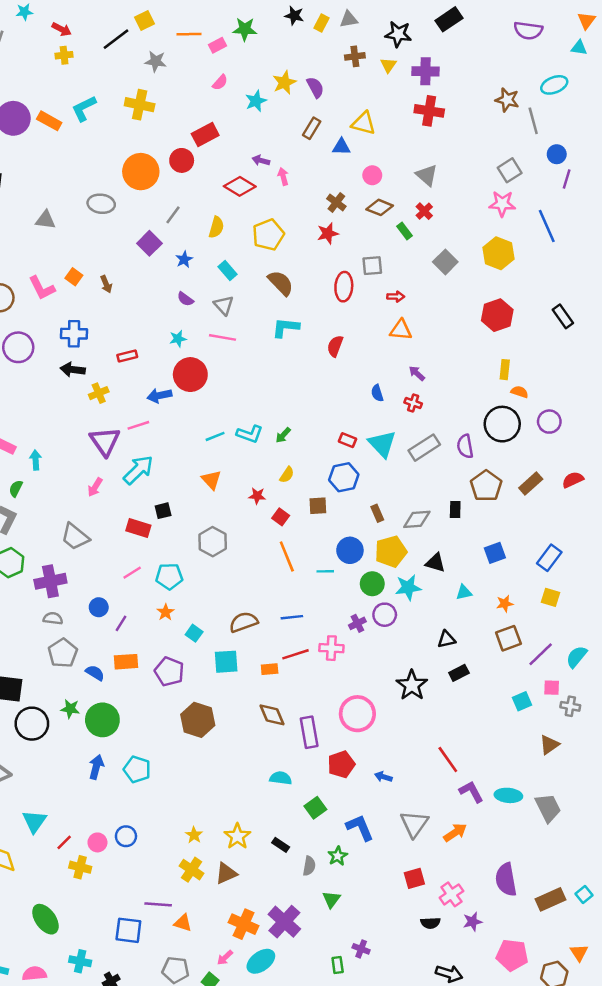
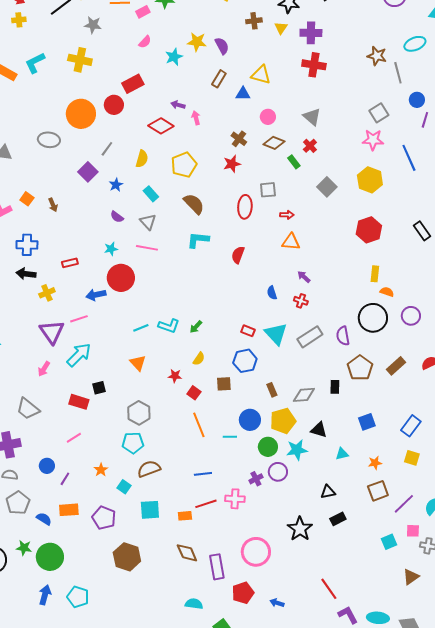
yellow star: (284, 82) -> (197, 42), turned 30
cyan pentagon: (169, 576) -> (133, 443), moved
brown semicircle: (244, 622) -> (149, 469), moved

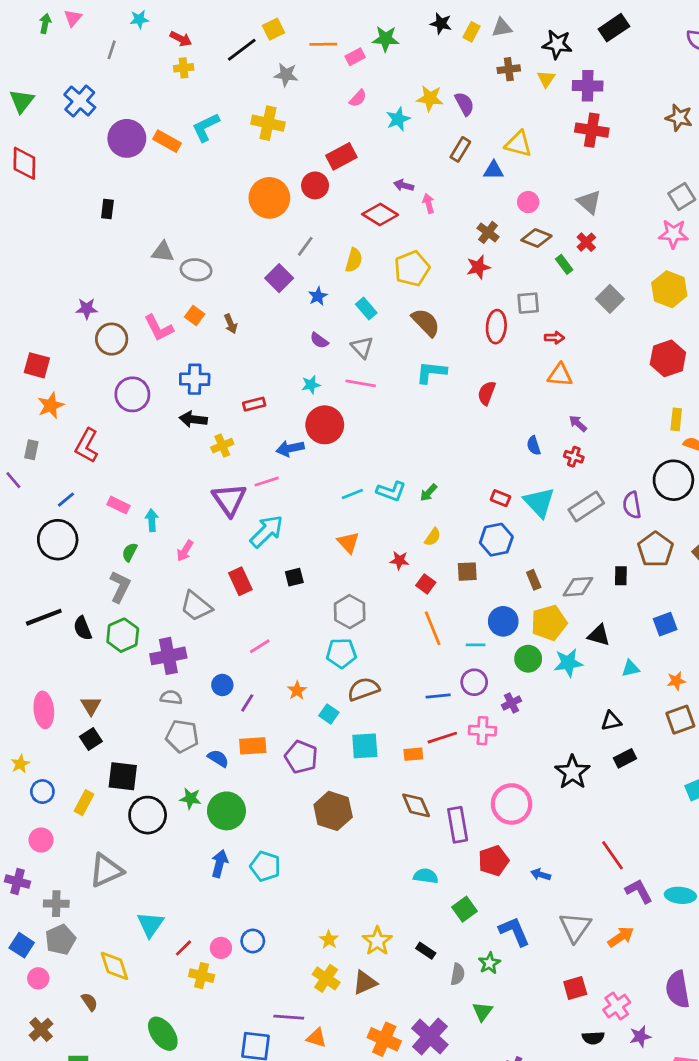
gray ellipse: (49, 140) -> (196, 270), moved
pink arrow: (44, 369) -> (185, 551), moved
red rectangle: (79, 402) -> (240, 581), moved, turned 48
purple circle: (278, 472) -> (474, 682), moved
gray pentagon: (18, 503) -> (182, 736), turned -30

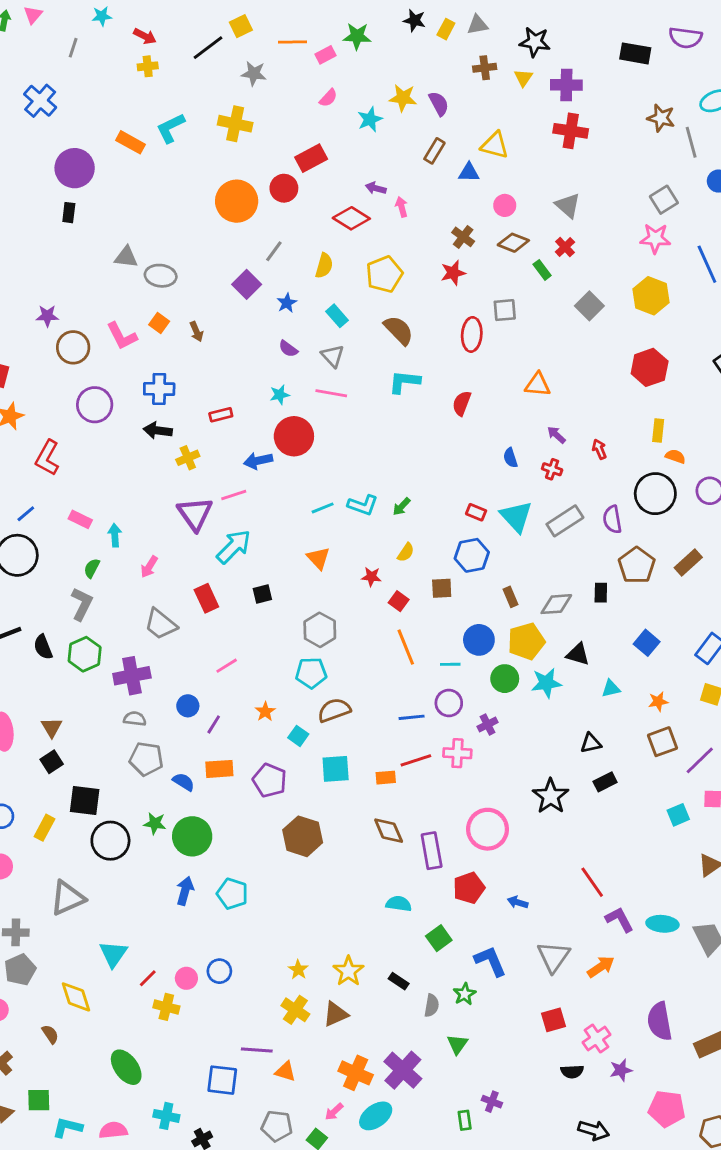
black rectangle: (614, 28) -> (635, 53), moved, turned 44
purple circle: (127, 138) -> (75, 168), moved
red arrow: (554, 338) -> (599, 449), moved, turned -114
blue square: (665, 624) -> (647, 643), turned -30

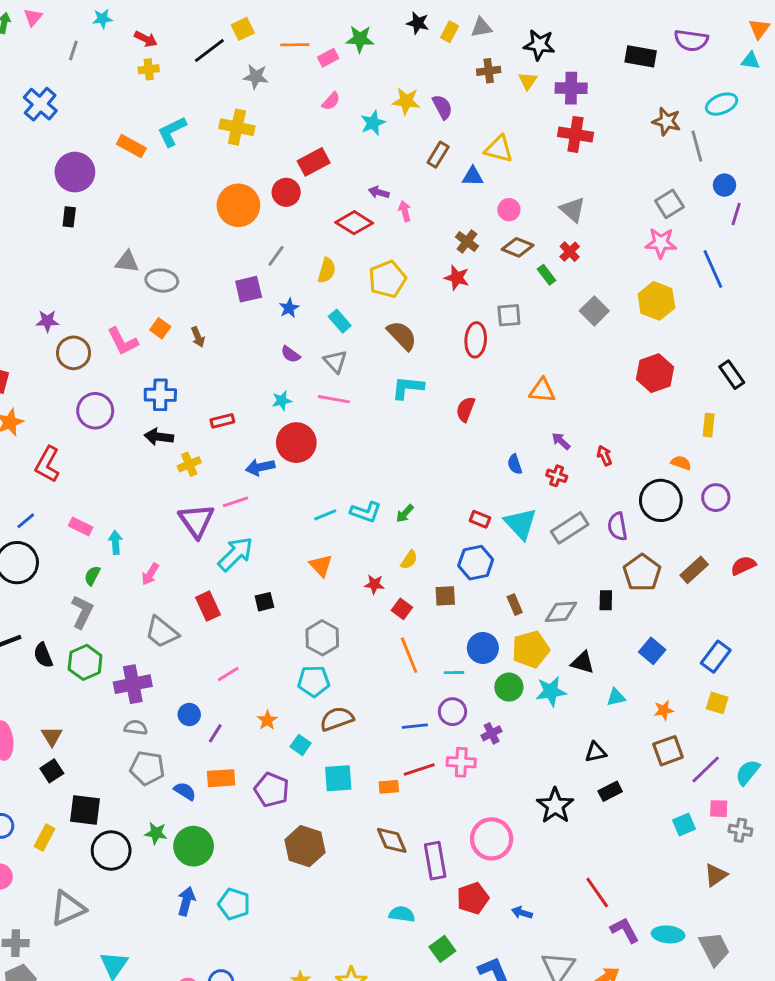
red star: (453, 273) -> (457, 278), turned 30
purple square: (247, 284) -> (249, 289), turned 32
yellow rectangle: (658, 431) -> (709, 425), moved

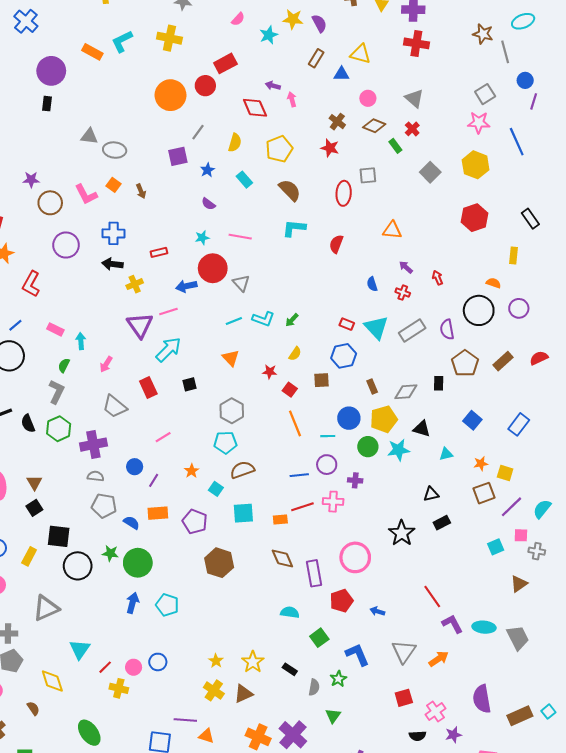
red diamond: (354, 223) -> (255, 108), turned 35
gray triangle: (335, 362) -> (241, 283), moved
yellow square: (717, 703) -> (505, 473), moved
purple cross: (492, 733) -> (355, 480), turned 32

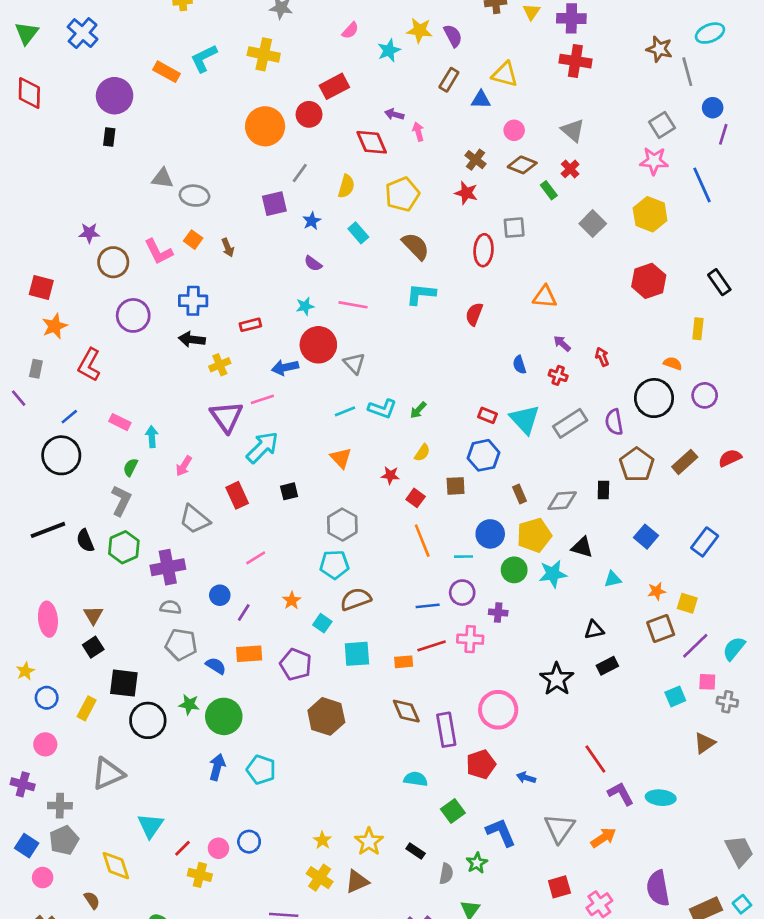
gray trapezoid: (518, 638) -> (739, 851), moved

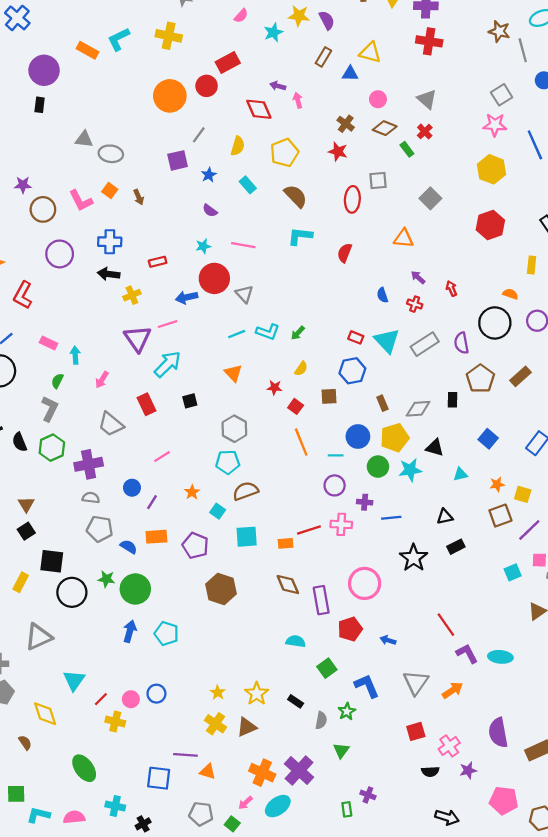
gray square: (593, 224) -> (430, 198), moved
blue line: (428, 606) -> (391, 518), moved

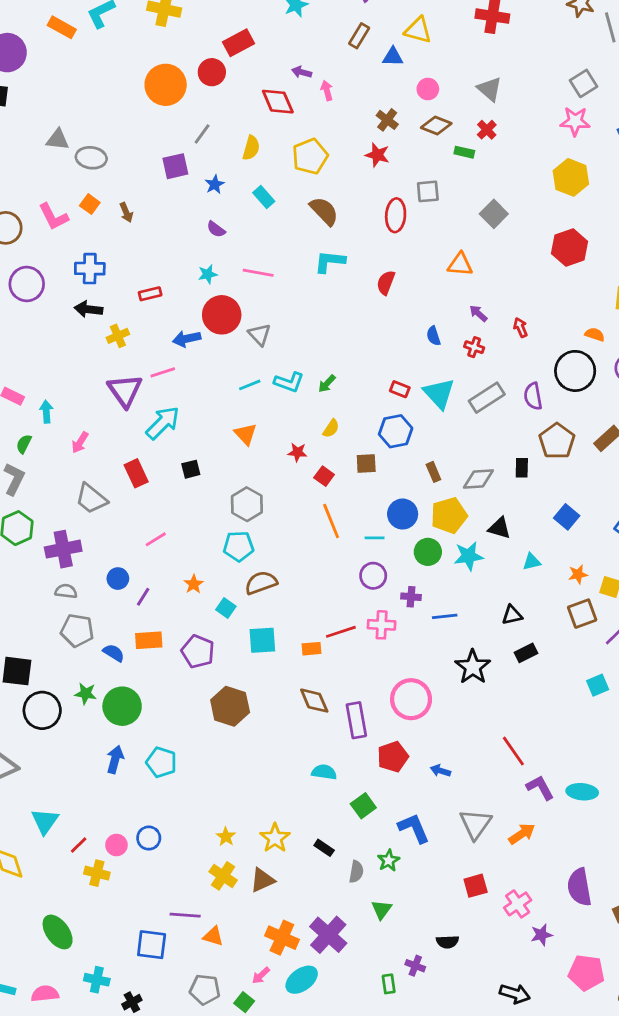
green rectangle: (407, 149) -> (464, 152), turned -40
black semicircle: (430, 772) -> (447, 942), moved

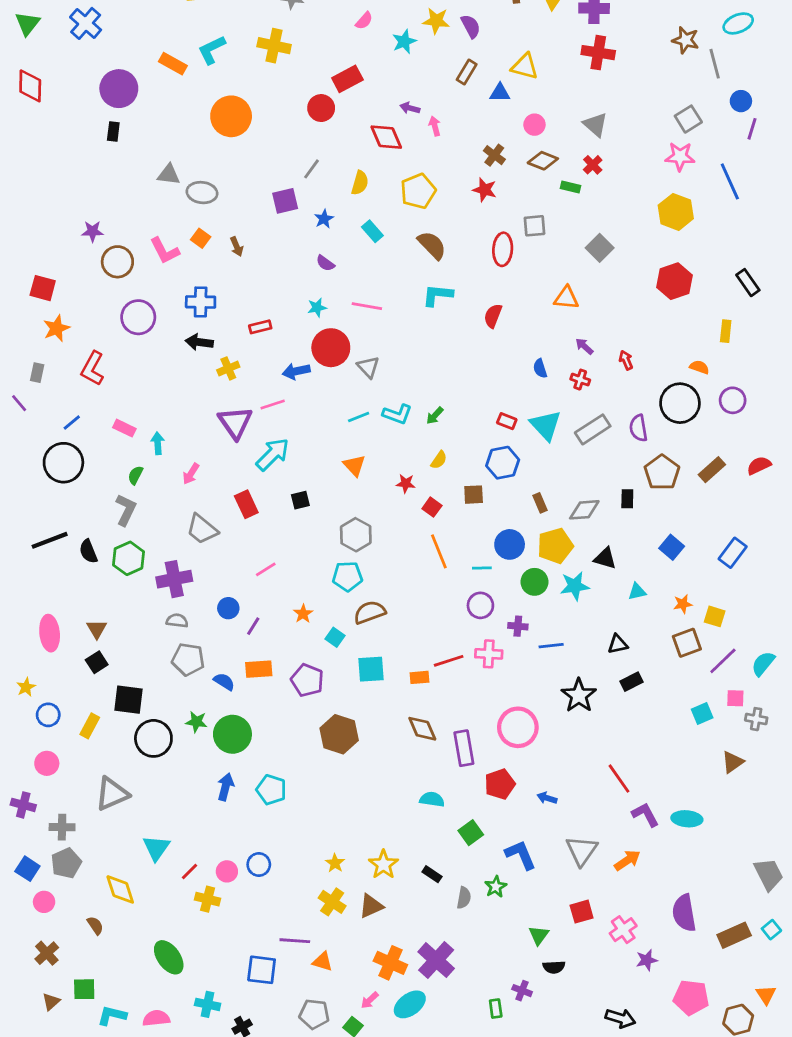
orange circle: (166, 85) -> (231, 116), moved
green triangle: (382, 910) -> (539, 935), moved

